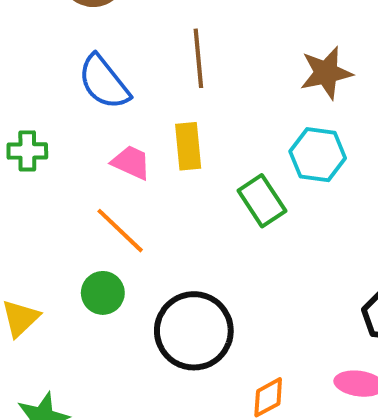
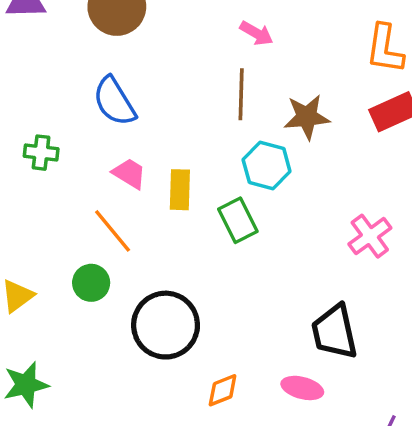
brown line: (198, 58) -> (241, 94), moved
yellow rectangle: (188, 146) -> (180, 190), moved
cyan hexagon: (318, 155) -> (267, 165), moved

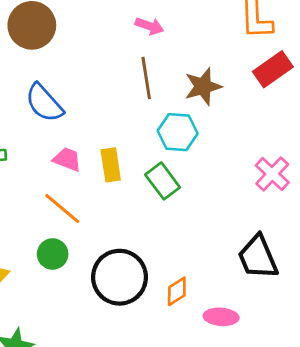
pink ellipse: (302, 388) -> (221, 317), moved
orange diamond: (223, 390) -> (177, 291), moved

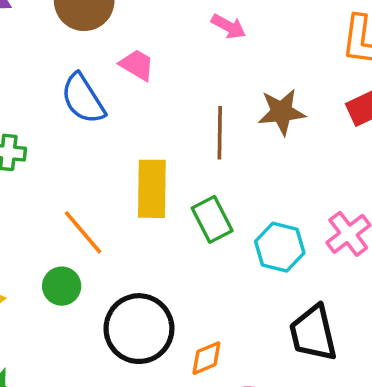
brown line: (146, 78) -> (220, 133), moved
cyan hexagon: (178, 132) -> (280, 247), moved
pink trapezoid: (67, 159) -> (137, 65), moved
yellow rectangle: (111, 165) -> (152, 189), size x1.4

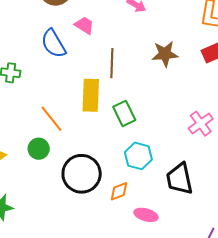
brown line: (220, 133) -> (112, 63), moved
cyan hexagon: (280, 247) -> (138, 156), moved

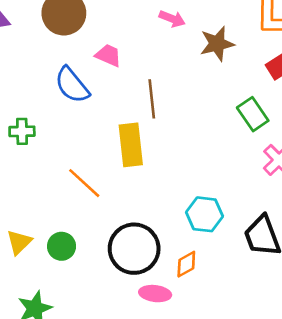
brown star: (165, 54) -> (217, 44), moved
green rectangle: (124, 113) -> (253, 114), moved
green circle: (39, 149) -> (62, 246), moved
pink ellipse: (146, 215) -> (155, 294), moved

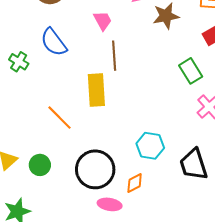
pink trapezoid: (108, 55) -> (103, 21), moved, turned 35
green cross: (22, 131) -> (19, 62), moved, turned 30

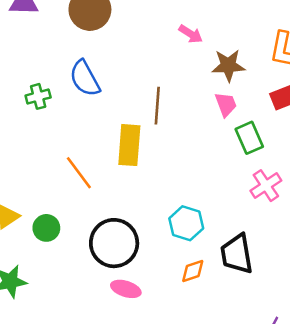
pink trapezoid: (103, 21) -> (226, 104), moved
green cross: (19, 62) -> (38, 96), turned 36
orange diamond: (135, 183) -> (193, 271), moved

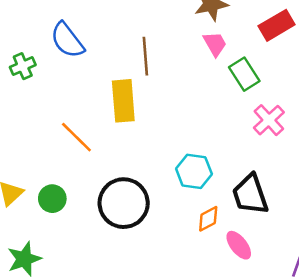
pink ellipse: (126, 289) -> (239, 245), moved, turned 44

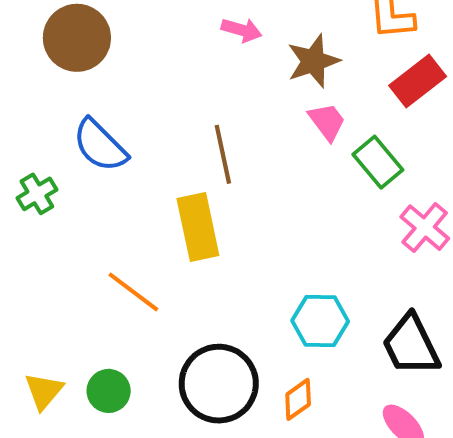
orange diamond: (208, 219) -> (298, 399), moved

